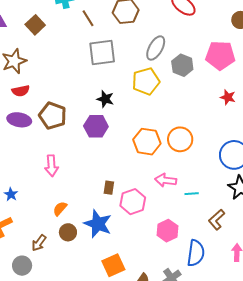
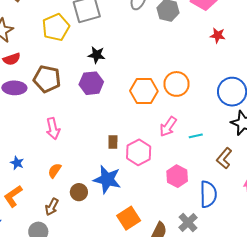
yellow pentagon: (146, 81) -> (56, 27), moved
pink arrow: (166, 180) -> (168, 127), turned -55
orange semicircle: (60, 209) -> (55, 171), moved

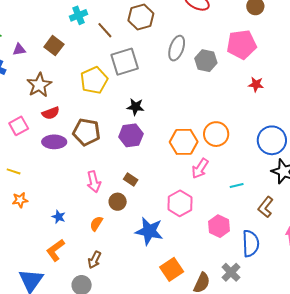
pink arrow: (168, 127) -> (200, 169), moved
brown rectangle: (113, 142) -> (131, 179), moved, turned -56
brown circle: (79, 192) -> (118, 202), moved

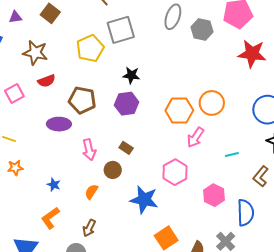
red star: (256, 84) -> (252, 54), size x1.8
brown star: (39, 85) -> (35, 53), turned -30
purple ellipse: (54, 142) -> (59, 124), moved

